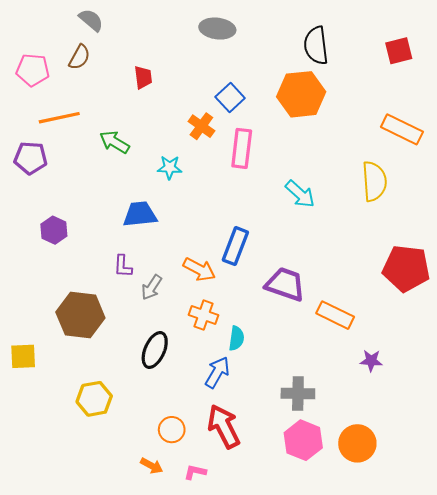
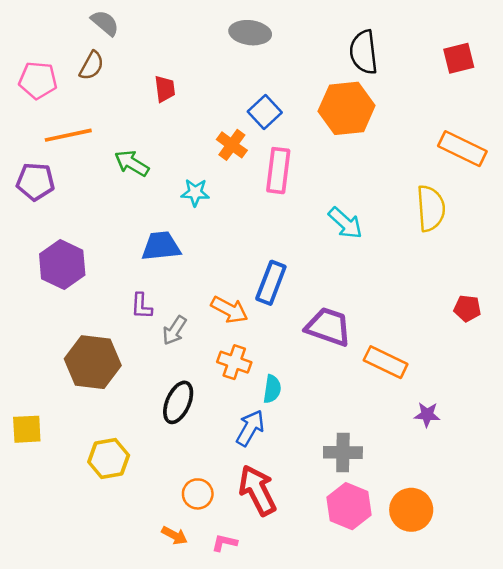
purple hexagon: (54, 230) -> (62, 265), size x1.5
red pentagon: (406, 268) -> (467, 308), size x0.5
yellow square: (23, 356) -> (27, 429), moved

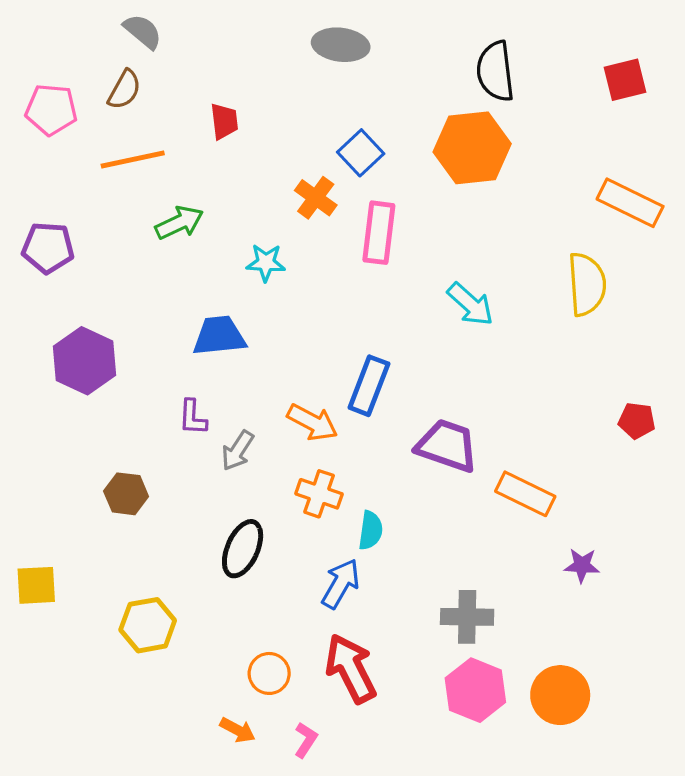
orange line: (68, 135) -> (133, 159), moved
green arrow: (132, 163) -> (179, 223), turned 124
brown hexagon: (93, 362) -> (126, 494), size x0.6
pink L-shape: (225, 543) -> (306, 740), turned 110

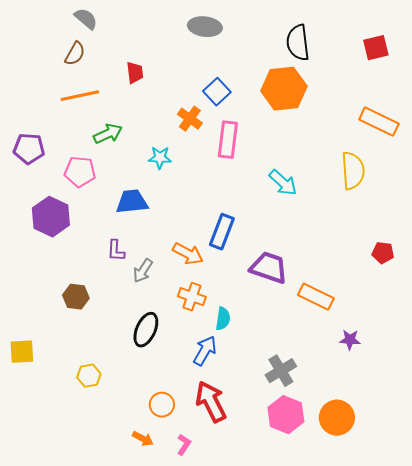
pink pentagon: (51, 110) -> (80, 172), moved
gray cross: (467, 617) -> (281, 371), turned -32
yellow hexagon: (148, 625) -> (89, 376), size x0.7

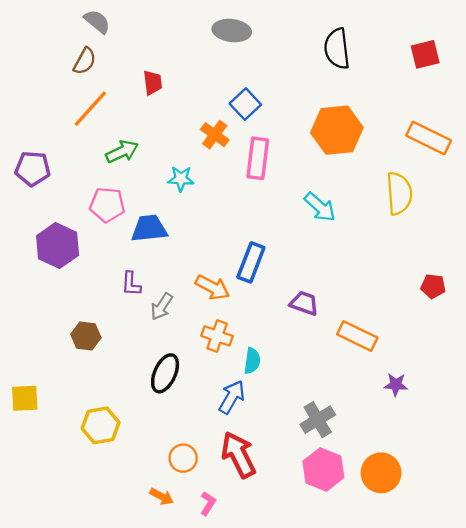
orange hexagon: (284, 89) -> (337, 130), moved
orange line: (80, 96) -> (90, 109), turned -36
pink pentagon: (80, 172) -> (107, 205), moved
purple trapezoid: (269, 268) -> (304, 303), size x0.7
yellow hexagon: (89, 376) -> (101, 425), size x1.4

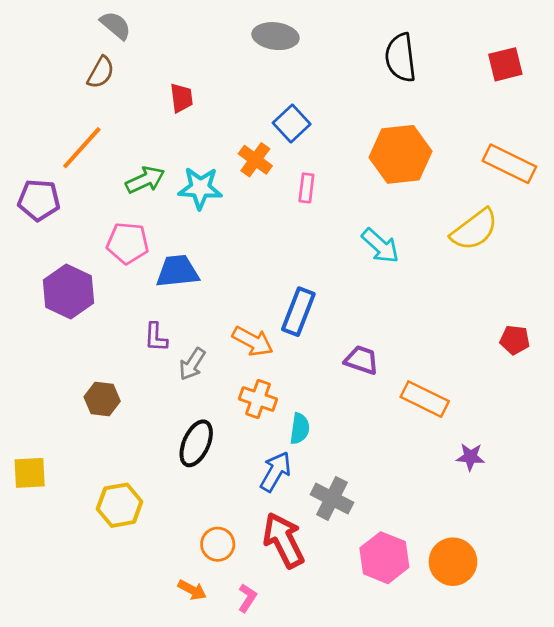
orange line: (90, 109) -> (82, 148), moved
pink rectangle: (258, 158) -> (306, 188), size x0.6
cyan star: (181, 179) -> (200, 188), moved, size x1.4
yellow semicircle: (399, 193) -> (474, 230), turned 57
gray cross: (318, 420) -> (332, 498), moved, turned -32

